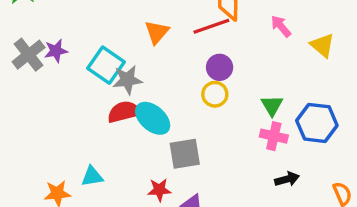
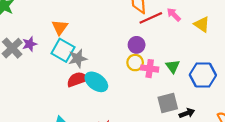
red line: (211, 26) -> (151, 18), moved
orange triangle: (157, 32) -> (60, 27), moved
pink cross: (274, 136) -> (150, 69), moved
gray square: (185, 154) -> (168, 103), moved

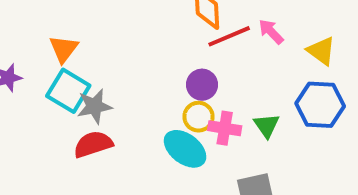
blue hexagon: (203, 75) -> (320, 105), moved
cyan ellipse: (96, 82) -> (185, 149), moved

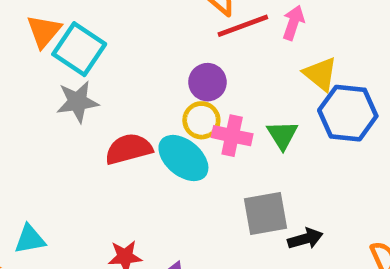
pink arrow: (271, 32) -> (293, 23), turned 60
yellow triangle: (321, 51) -> (320, 74), moved
cyan square: (68, 91) -> (79, 49), moved
red semicircle: (93, 144) -> (129, 149), moved

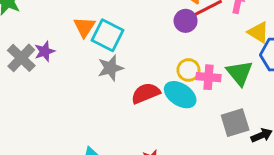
purple circle: (207, 82) -> (186, 21), moved
green triangle: (282, 135) -> (240, 73), size x1.4

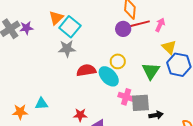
pink cross: (209, 77) -> (126, 97), moved

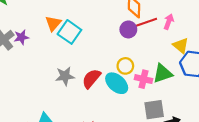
gray star: (67, 49) -> (65, 76), moved
red semicircle: (86, 70) -> (91, 79), turned -36
green triangle: (151, 71) -> (163, 73), turned 42
pink cross: (126, 97) -> (144, 79), moved

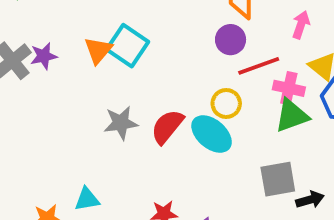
orange triangle: (53, 23) -> (98, 50), moved
red line: (145, 23) -> (259, 66), moved
pink cross: (144, 79) -> (289, 88), moved

